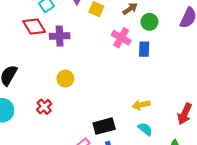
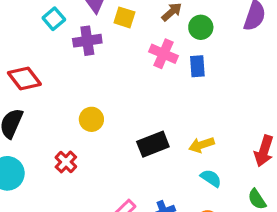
red diamond: (34, 26) -> (24, 79), moved
purple cross: (60, 36) -> (87, 41), moved
black rectangle: (104, 126) -> (153, 144), moved

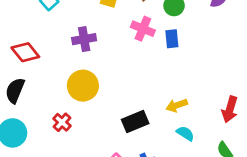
purple cross: (87, 41) -> (84, 39), moved
yellow circle: (91, 119) -> (83, 86), size x1.5
black rectangle: (153, 144) -> (135, 122), moved

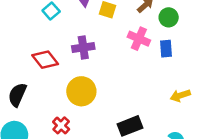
red diamond: (25, 52) -> (45, 60), moved
yellow arrow: (177, 105) -> (180, 96), moved

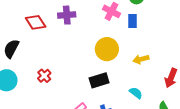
yellow circle: (81, 91) -> (107, 49), moved

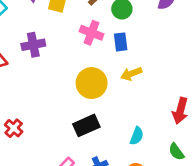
yellow arrow: (141, 59) -> (131, 74), moved
cyan semicircle: (136, 93) -> (137, 136), turned 80

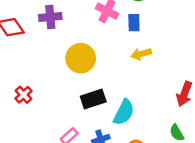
yellow circle: (92, 83) -> (81, 58), moved
cyan semicircle: (137, 136) -> (124, 112), moved, size x1.5

